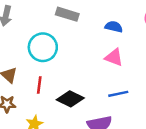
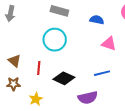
cyan circle: (43, 47) -> (55, 40), moved
pink triangle: (114, 57) -> (109, 44), moved

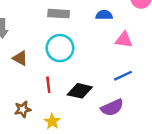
brown triangle: (14, 61) -> (20, 58), moved

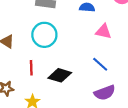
blue line: (123, 76) -> (100, 64), turned 63
purple semicircle: (112, 108) -> (105, 93), moved

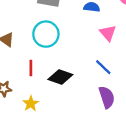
pink triangle: (103, 31) -> (108, 33), turned 35
purple semicircle: (105, 93) -> (107, 97), turned -90

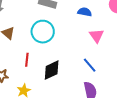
black diamond: (60, 77) -> (52, 70), turned -50

